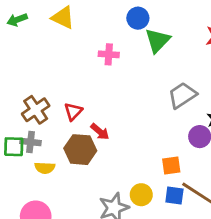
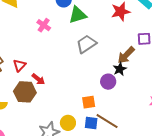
green triangle: (158, 40) -> (78, 15), turned 30
pink cross: (109, 54) -> (44, 25), turned 32
gray trapezoid: (182, 95) -> (86, 44), moved

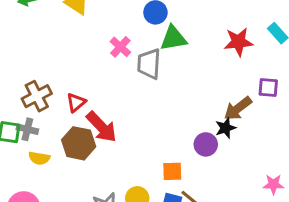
gray trapezoid: (86, 44) -> (149, 64), moved, turned -60
red arrow: (38, 79) -> (102, 127), size x1.6

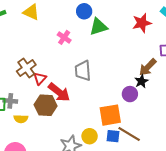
gray trapezoid: (149, 64) -> (83, 71), moved
brown cross: (37, 96) -> (26, 68), moved
orange square: (172, 171) -> (110, 115), size x1.6

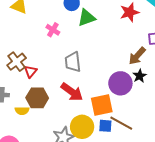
black star: (141, 81) -> (140, 76), moved
red arrow: (59, 92) -> (72, 92), moved
purple circle: (130, 94) -> (120, 83), size x1.5
yellow semicircle: (21, 119) -> (22, 111), moved
yellow circle: (90, 136) -> (82, 127), size x1.5

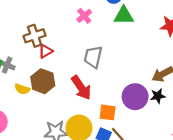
orange square: (102, 105) -> (108, 112), size x0.7

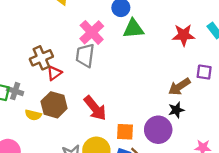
pink cross: (84, 16) -> (92, 32), size x1.5
gray trapezoid: (93, 57) -> (85, 55), moved
purple circle: (135, 97) -> (158, 130), moved

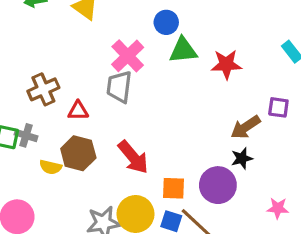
red star: (184, 35) -> (226, 64), moved
brown cross: (41, 58) -> (43, 89), moved
red triangle: (54, 73) -> (78, 111), turned 35

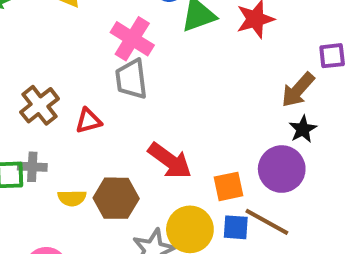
brown hexagon: (78, 153) -> (116, 198), moved

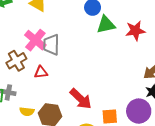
pink cross: (132, 39) -> (35, 40), moved
gray trapezoid: (131, 79) -> (51, 45), moved

